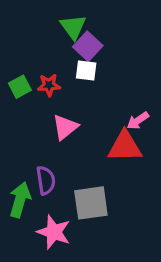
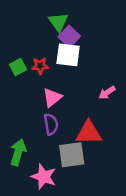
white square: (86, 71) -> (68, 55), size x1.5
red triangle: (125, 146) -> (89, 133), moved
purple semicircle: (46, 180) -> (51, 124), moved

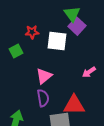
green triangle: (58, 22) -> (72, 14), moved
purple square: (69, 37) -> (77, 26), moved
red star: (40, 66) -> (32, 32), moved

